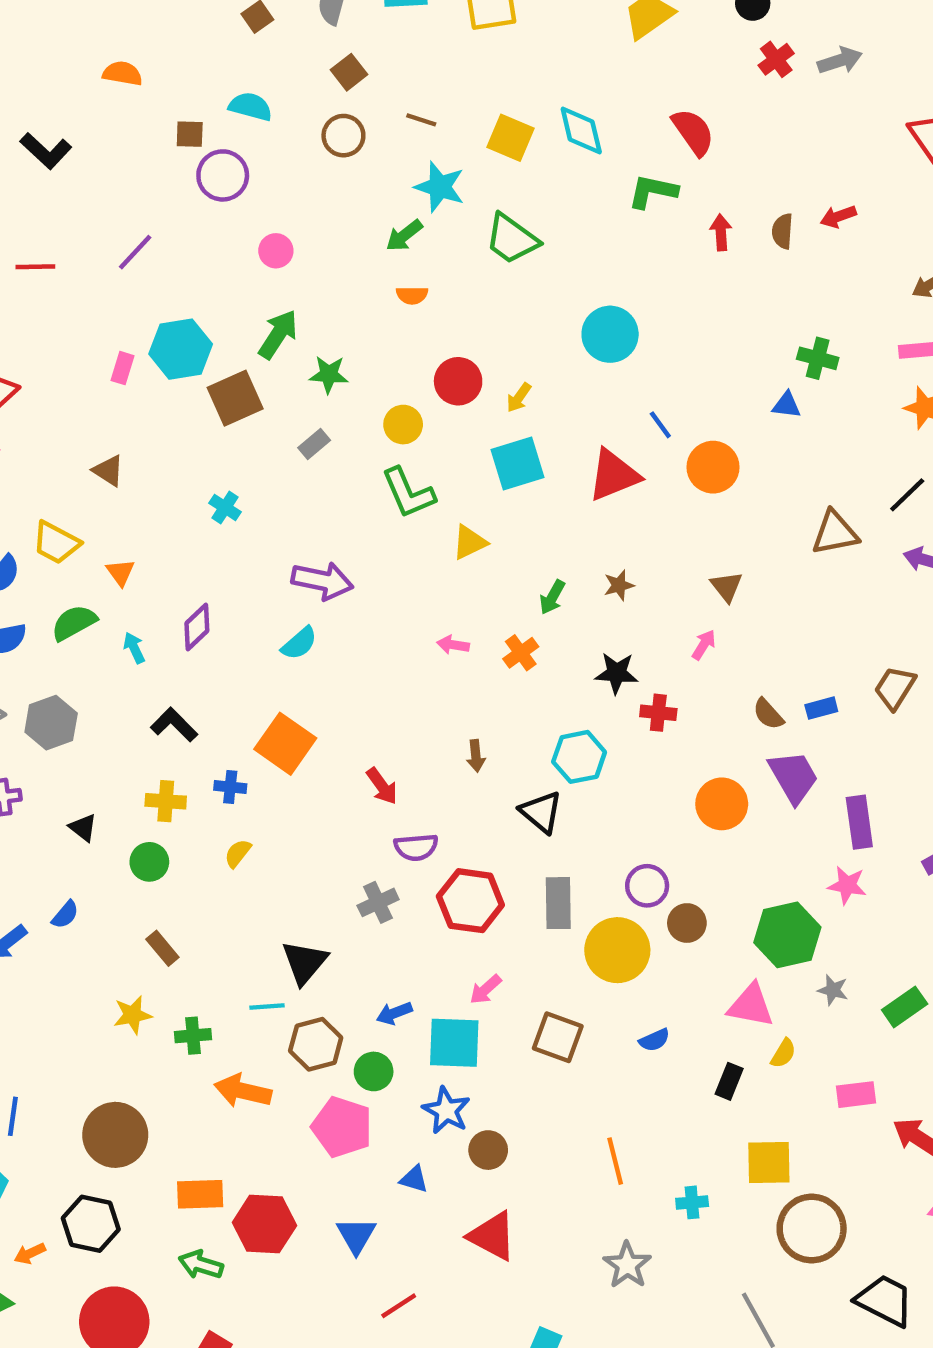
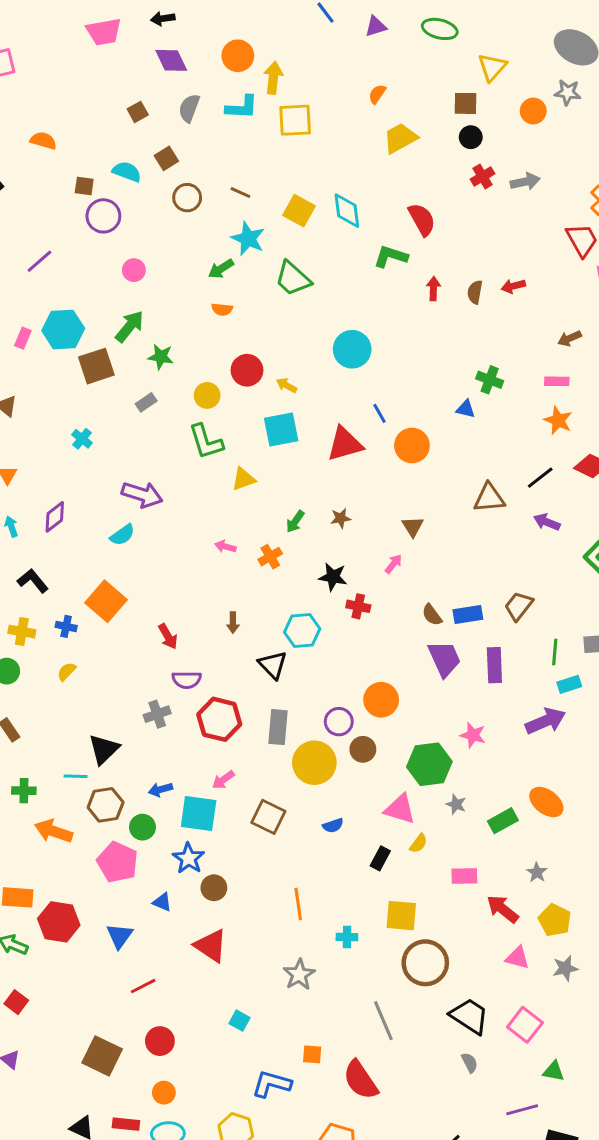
brown square: (349, 72) -> (166, 158), moved
yellow arrow: (519, 398) -> (287, 385), turned 78
blue rectangle: (821, 708) -> (468, 615), size x1.4
orange circle: (722, 804) -> (381, 700), moved
purple rectangle: (859, 822) -> (494, 665), moved

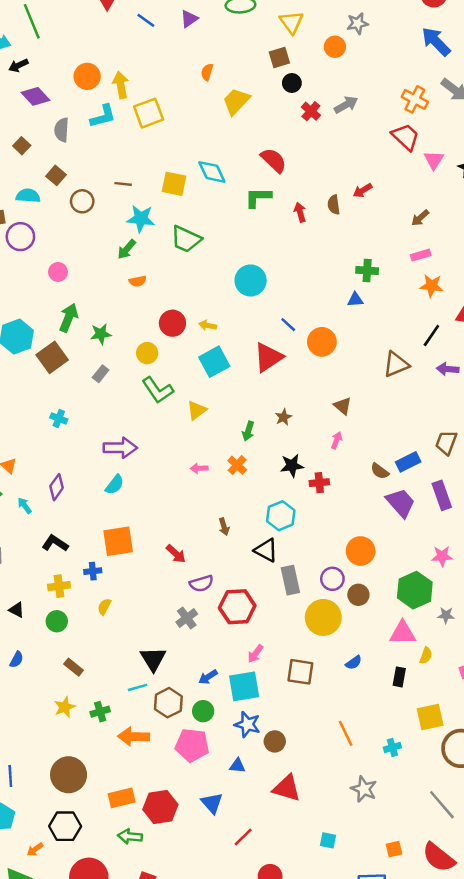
orange square: (106, 601) -> (118, 541), turned -32
gray rectangle: (278, 727) -> (290, 580), moved

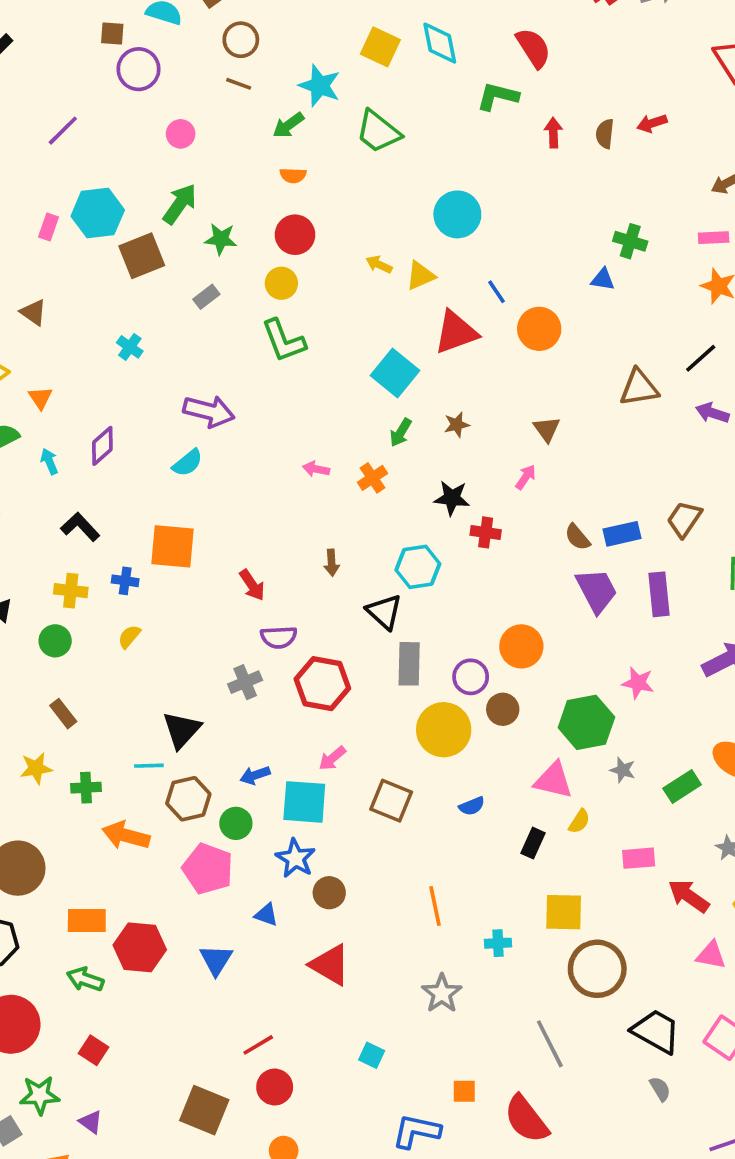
brown line: (123, 184) -> (239, 84), moved
red circle: (172, 323) -> (295, 235), moved
cyan square: (214, 362) -> (395, 373), moved, turned -36
yellow triangle: (197, 410) -> (420, 276), moved
red line: (243, 837) -> (258, 1045), moved

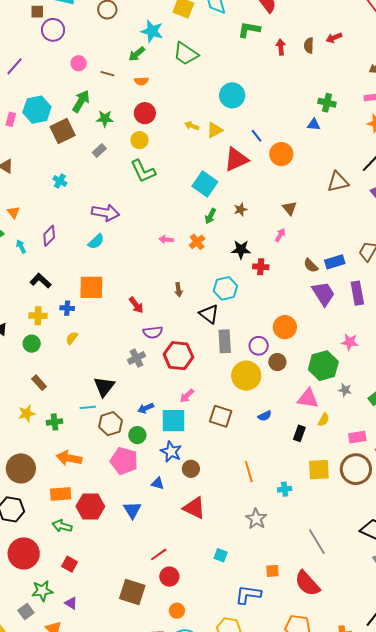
brown line: (239, 84) -> (107, 74), moved
orange arrow: (126, 835) -> (69, 458), moved
brown circle: (597, 969) -> (356, 469), moved

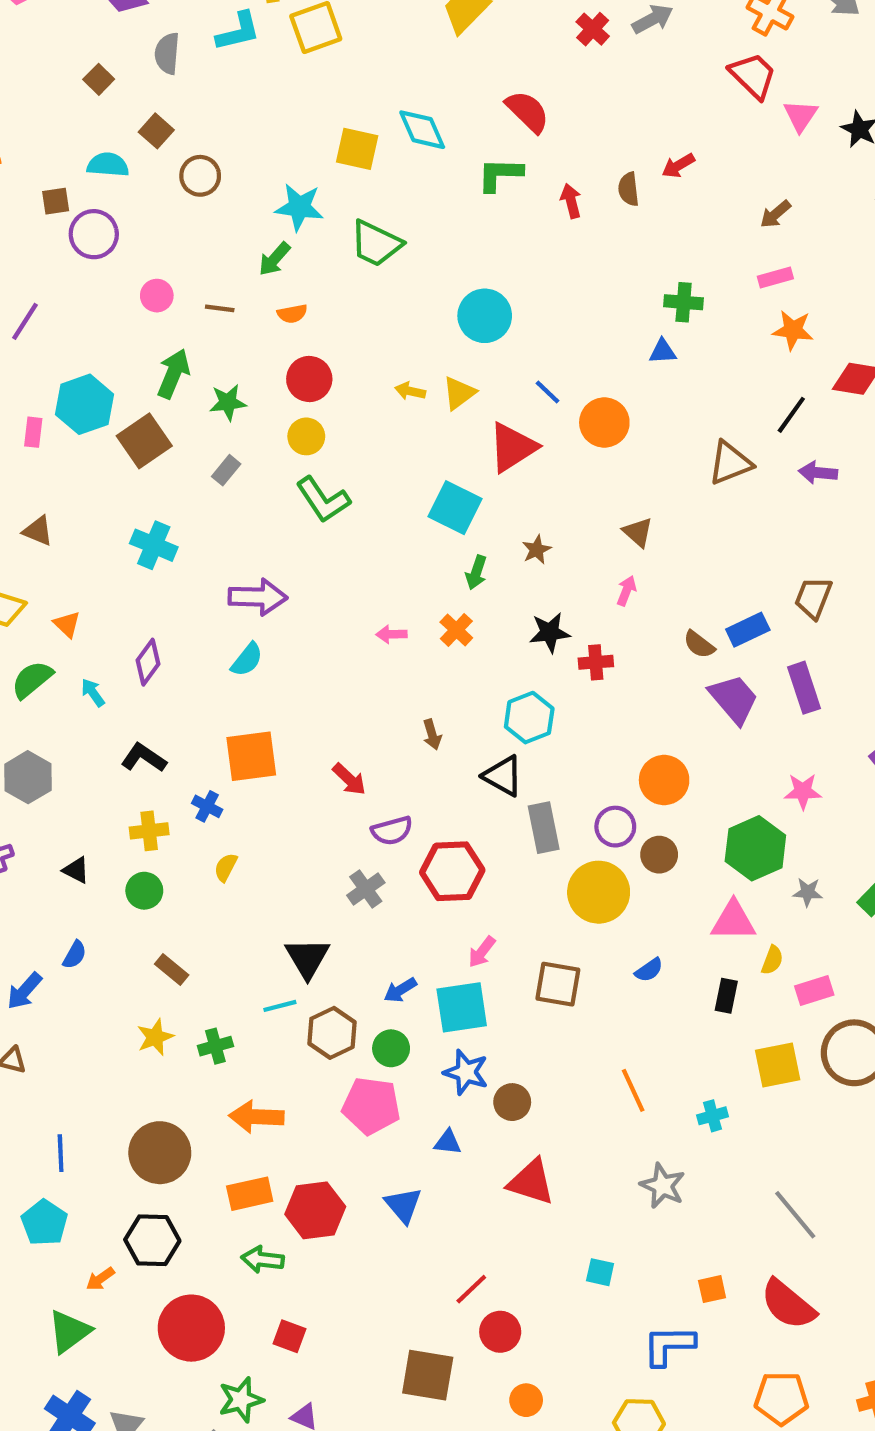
cyan cross: (60, 181) -> (154, 545), size x1.5
blue cross: (67, 308) -> (207, 806), turned 32
pink rectangle: (357, 437) -> (814, 990), moved

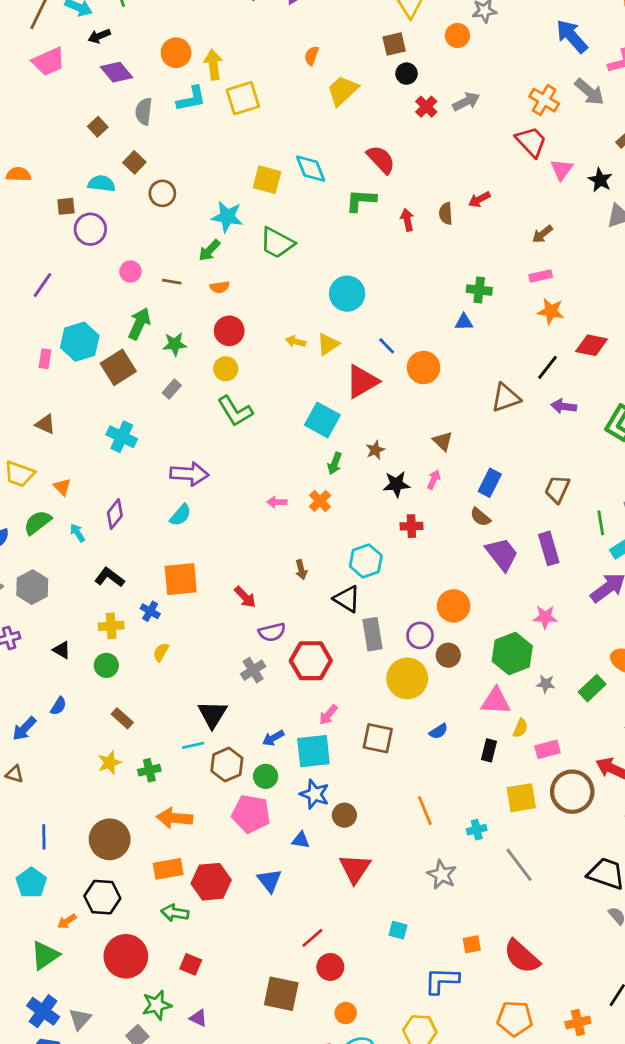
blue rectangle: (748, 630) -> (490, 483), moved, turned -40
black star: (550, 632) -> (397, 484), moved
red triangle: (531, 1182) -> (355, 869), turned 44
gray line: (795, 1215) -> (519, 865), moved

